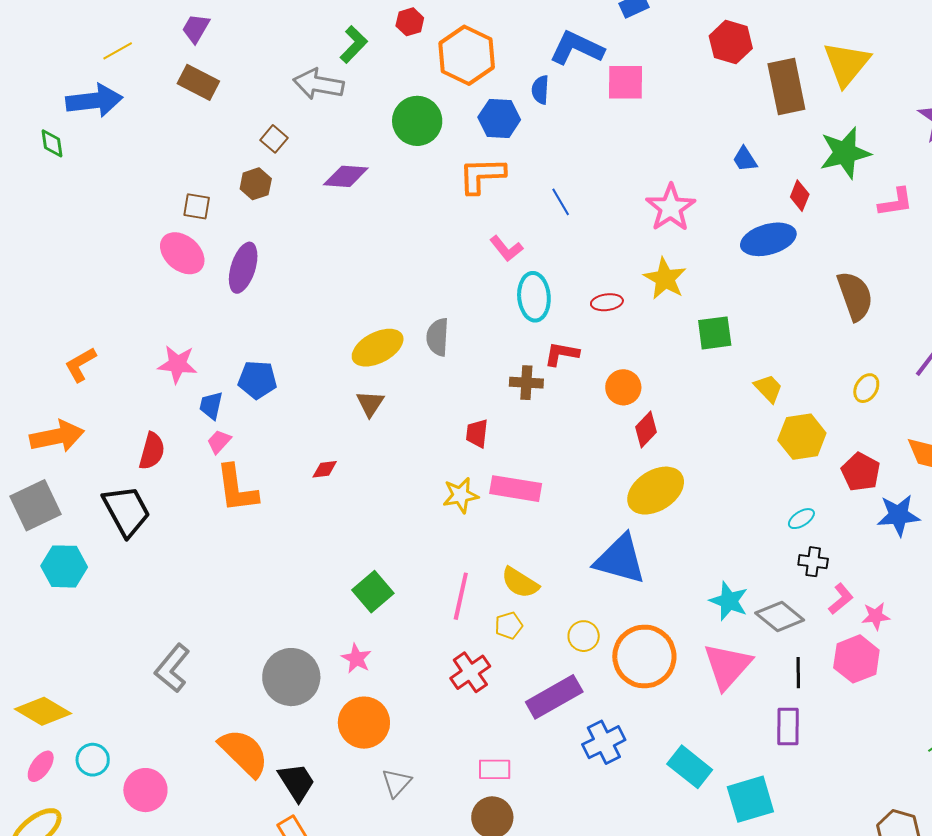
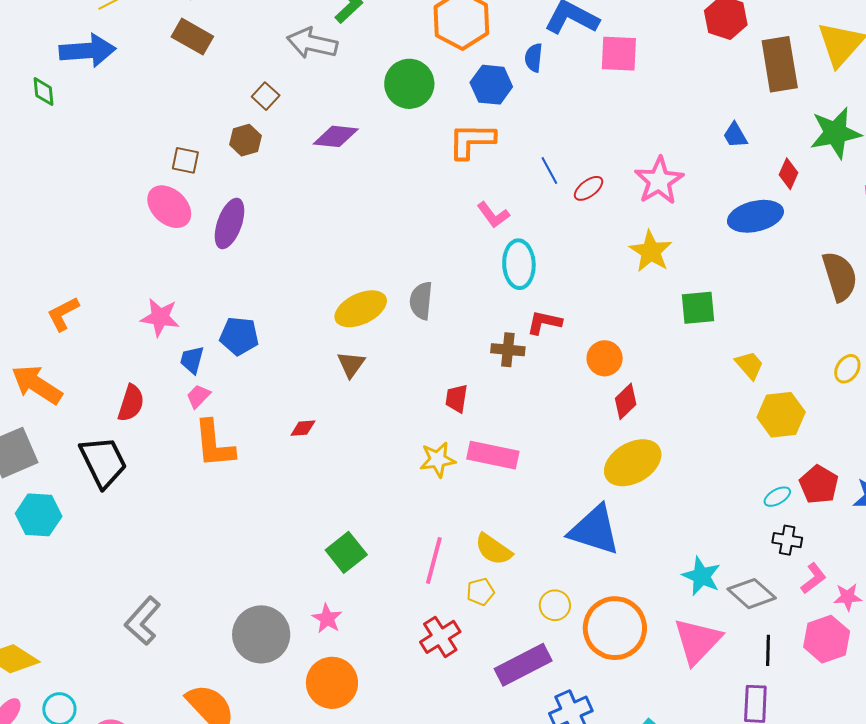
red ellipse: (607, 302) -> (589, 188), moved, turned -32
orange arrow: (57, 436) -> (37, 385), turned -138
red pentagon: (861, 472) -> (819, 485), moved

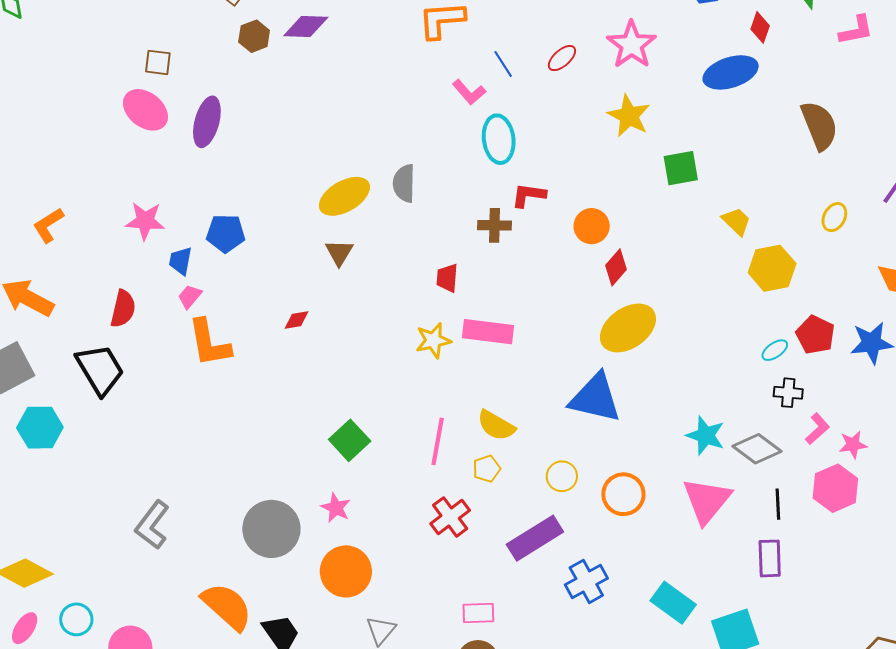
brown hexagon: (245, 140) -> (254, 36), moved
blue line: (549, 171) -> (503, 64), moved
orange circle: (615, 628) -> (623, 494), size x0.7

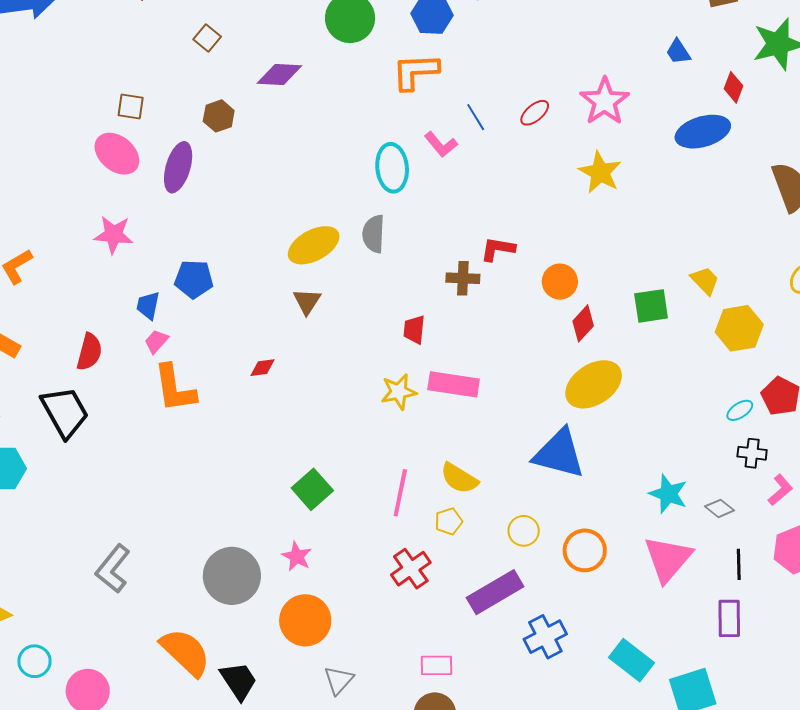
brown hexagon: (254, 36) -> (219, 116), moved
cyan ellipse: (499, 139) -> (392, 168), moved
green square: (681, 168) -> (651, 306), moved
pink star: (145, 221) -> (114, 235), moved
gray diamond: (757, 449) -> (719, 508), size x0.6

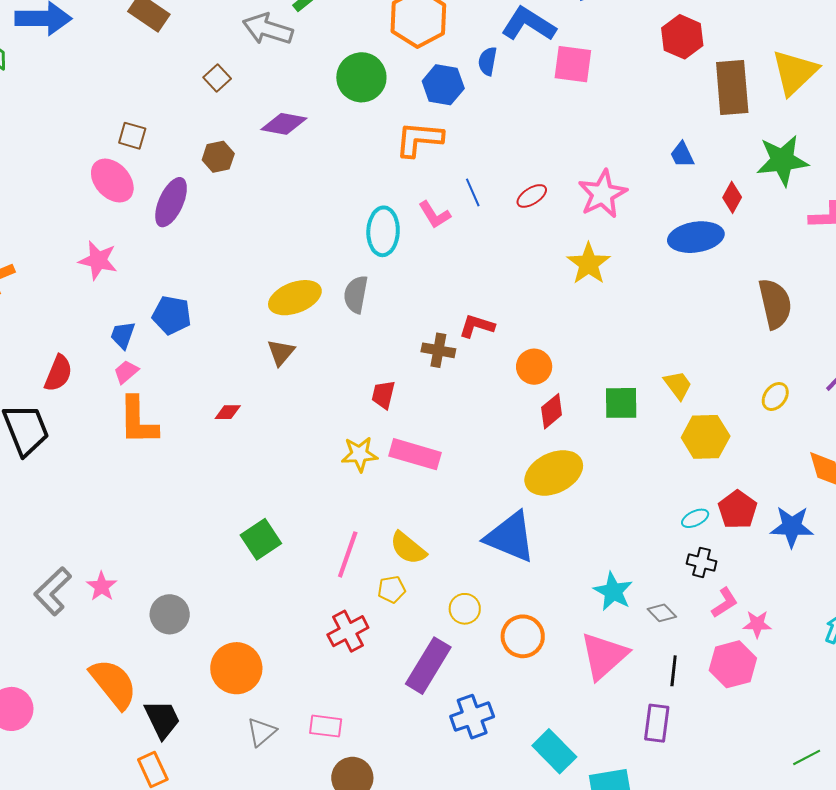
pink star: (297, 556) -> (102, 586), moved
gray circle: (232, 576) -> (170, 614), size x0.7
purple rectangle: (495, 592) -> (428, 666), turned -36
pink rectangle: (437, 665) -> (326, 726), moved

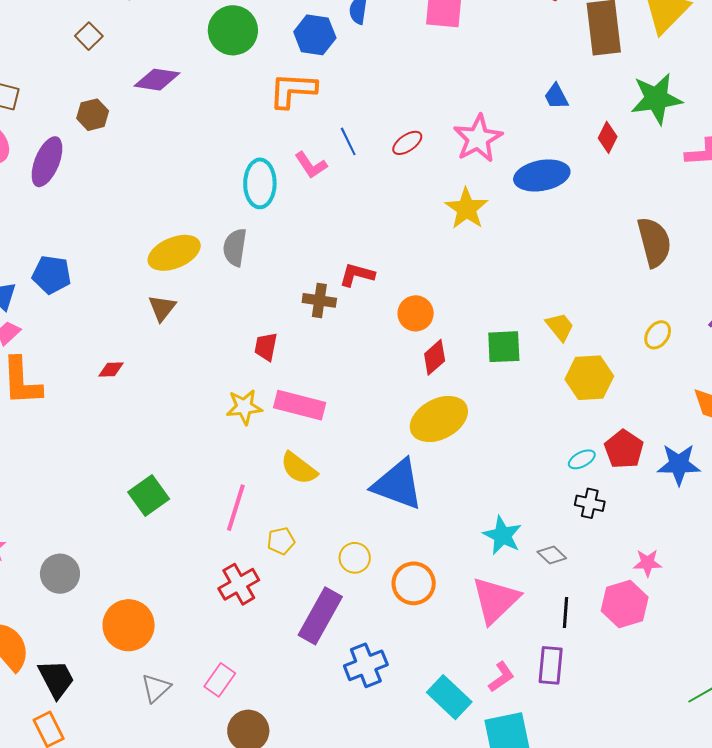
blue ellipse: (696, 237) -> (542, 175), moved
yellow semicircle: (408, 548) -> (299, 468), moved
pink L-shape: (725, 603) -> (501, 677), moved
pink rectangle: (326, 726) -> (220, 680), turned -60

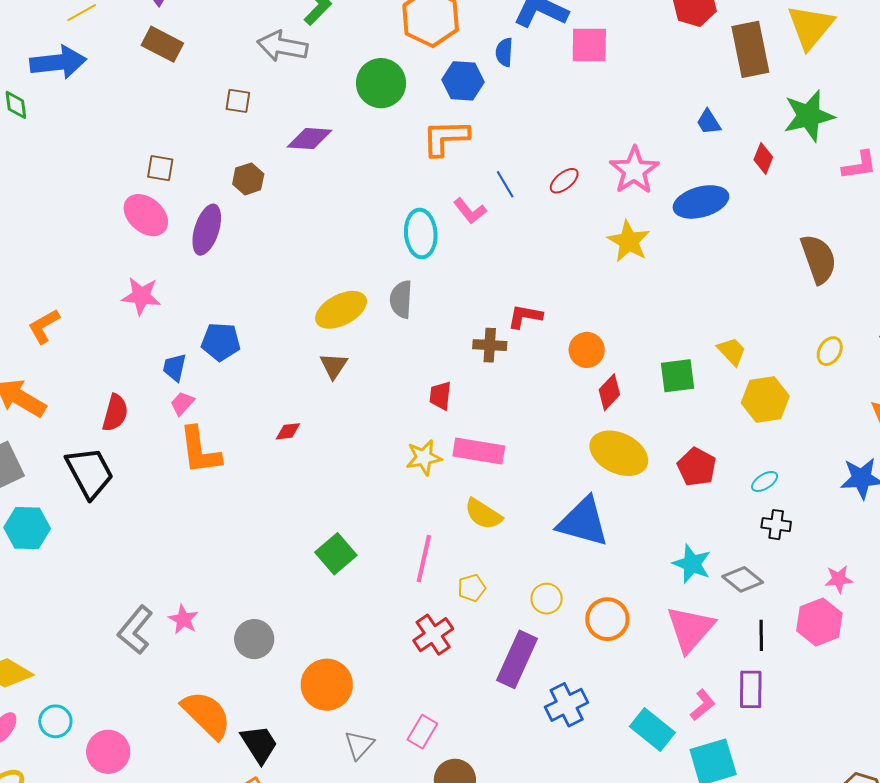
brown square: (89, 36) -> (238, 101), turned -32
yellow ellipse: (439, 419) -> (619, 453), turned 58
red pentagon: (624, 449) -> (697, 467), moved
gray diamond: (552, 555) -> (743, 579), size x1.4

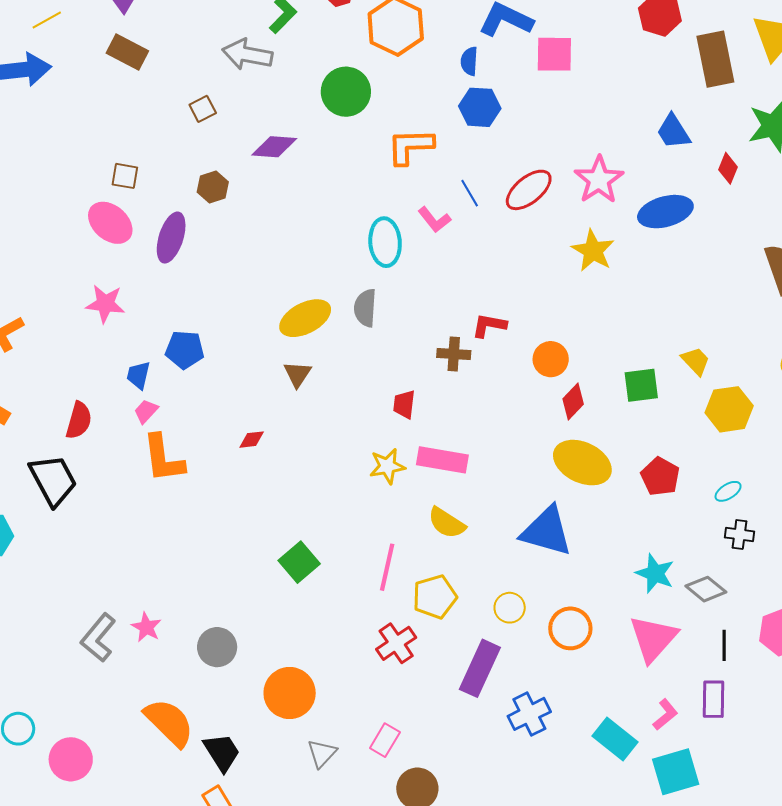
blue hexagon: (463, 81) -> (480, 107), moved
brown square: (238, 101) -> (203, 109), turned -36
blue trapezoid: (709, 122) -> (673, 132), size x1.4
red ellipse: (564, 181) -> (529, 190), size x1.6
yellow pentagon: (472, 588) -> (435, 597), size x1.6

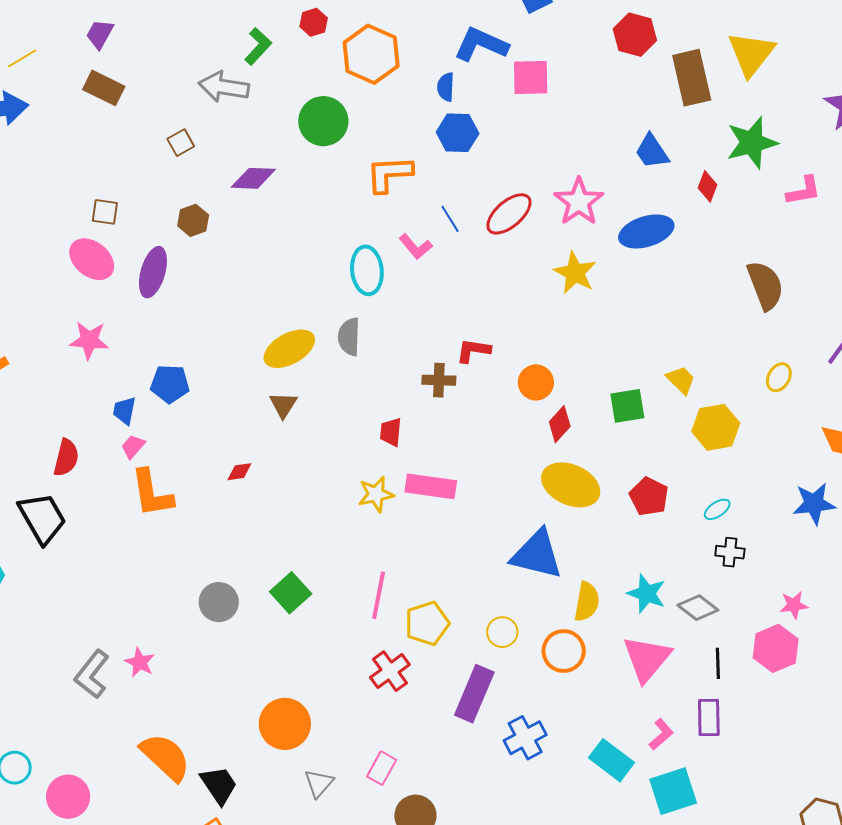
yellow semicircle: (447, 523) -> (587, 602), moved, turned -111
gray circle: (217, 647) -> (219, 602), moved

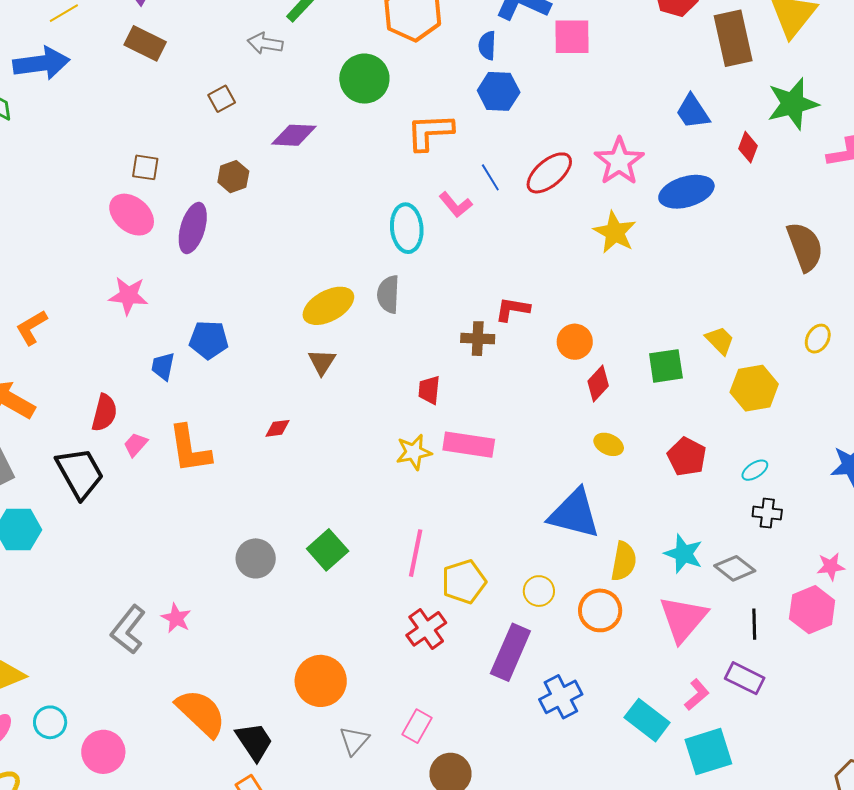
gray arrow: (224, 87) -> (265, 43), size x0.7
pink trapezoid: (133, 447) -> (136, 445), moved
yellow ellipse: (571, 485) -> (609, 444), size x0.5
purple rectangle: (709, 717) -> (745, 678), turned -63

